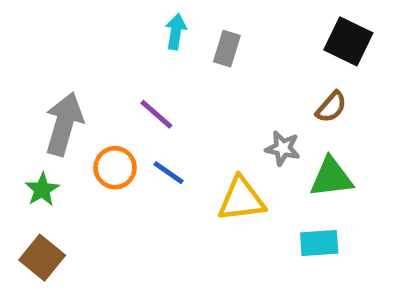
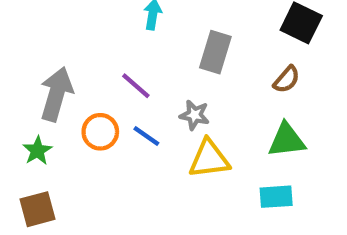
gray rectangle: (227, 49) -> (215, 52), moved, size x1.4
gray star: (283, 148) -> (194, 115), moved
brown square: (42, 258) -> (37, 209), turned 36

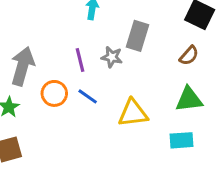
purple line: (136, 86) -> (80, 60), turned 35
gray star: (194, 115) -> (112, 57), moved

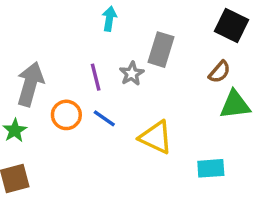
gray star: (112, 57) -> (132, 74), turned 30
green triangle: (189, 99) -> (235, 105), moved
yellow triangle: (133, 113) -> (156, 137), turned 32

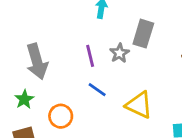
gray arrow: (30, 84) -> (37, 62), turned 148
orange circle: (66, 115) -> (61, 116), moved

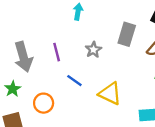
gray rectangle: (143, 34) -> (127, 34), moved
purple line: (90, 56) -> (57, 52), moved

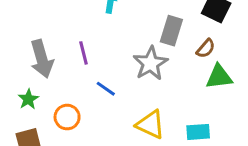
gray star: (93, 50) -> (151, 63), moved, size x1.6
yellow triangle: (110, 94) -> (151, 124), moved

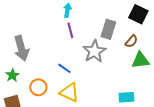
purple line: (83, 53) -> (70, 30), moved
yellow triangle: (151, 124) -> (69, 92), moved

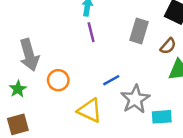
gray star: (94, 51) -> (135, 99), moved
blue line: (64, 68) -> (111, 80), moved, turned -64
orange circle: (38, 87) -> (58, 80), moved

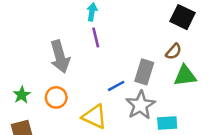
gray rectangle: (139, 31) -> (144, 72), moved
gray arrow: (29, 55) -> (60, 57), moved
orange circle: (58, 80) -> (56, 97), moved

